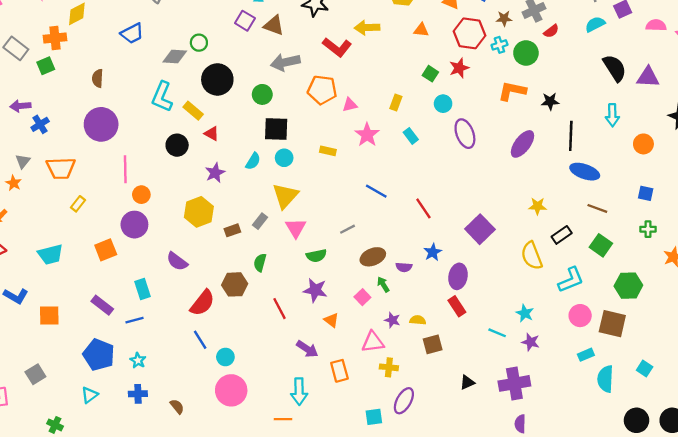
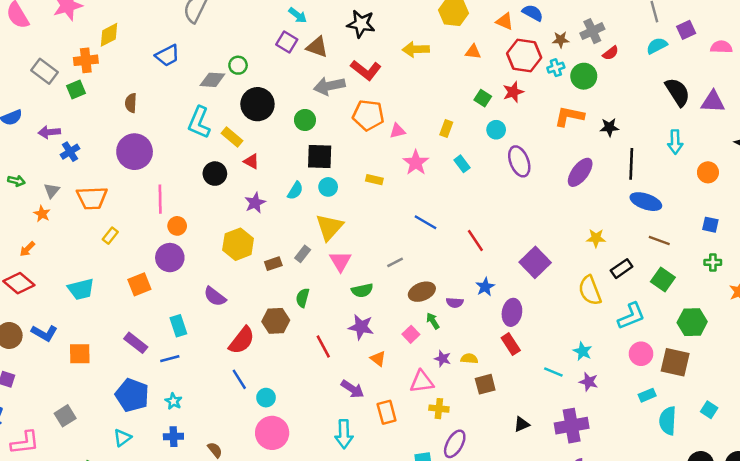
red L-shape: (337, 47) -> (366, 70), moved

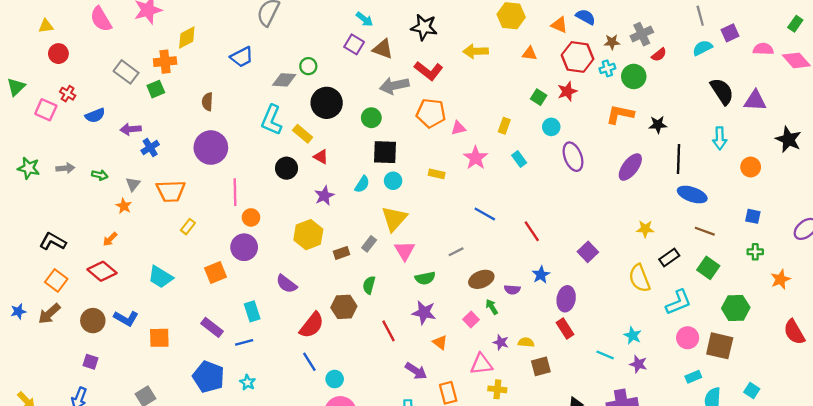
purple square: (535, 262) -> (588, 252), size x0.7
cyan trapezoid: (81, 289) -> (160, 277), turned 45

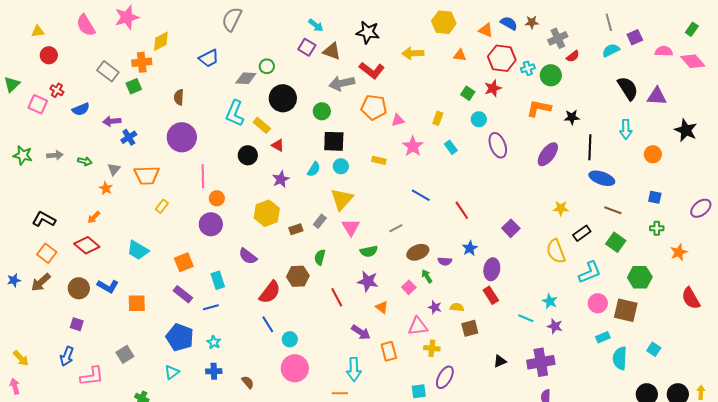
brown star: (612, 42) -> (532, 22), moved
orange square: (215, 272) -> (184, 262), moved

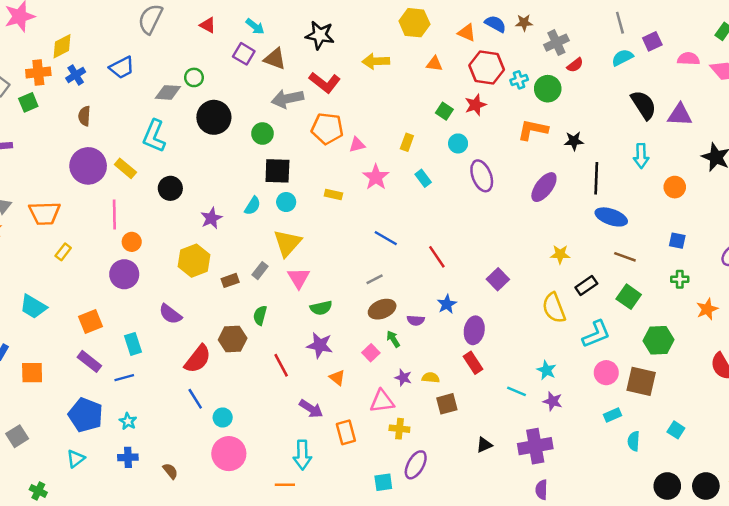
yellow rectangle: (262, 125) -> (125, 168), moved
blue cross: (129, 137) -> (76, 75), moved
red triangle: (278, 145) -> (208, 25), moved
gray line: (396, 228) -> (375, 279), moved
cyan semicircle: (620, 358) -> (634, 441), size x0.7

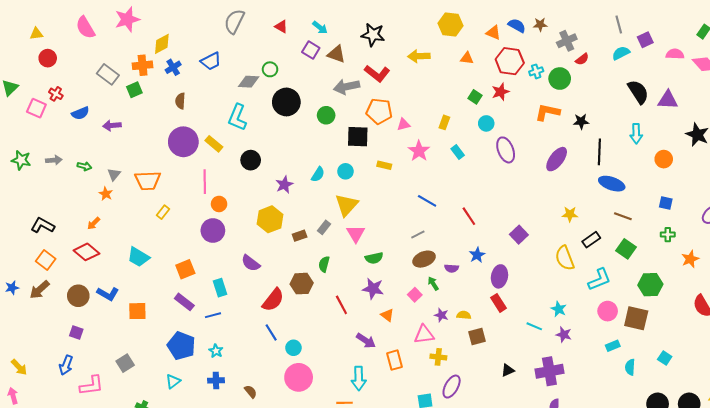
black square: (277, 171) -> (358, 137), moved

